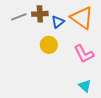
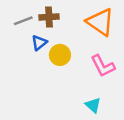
blue triangle: (58, 22) -> (39, 43), moved
cyan triangle: (85, 86) -> (93, 105), moved

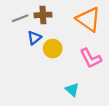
cyan triangle: (93, 105) -> (72, 90), moved

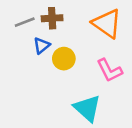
cyan triangle: (72, 90) -> (87, 108), size x1.6

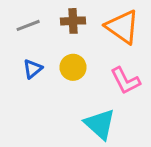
brown cross: (52, 18) -> (73, 21), moved
blue triangle: (42, 46) -> (33, 69), moved

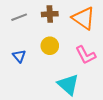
blue triangle: (33, 69) -> (19, 56), moved, turned -32

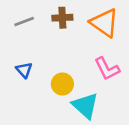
yellow circle: (50, 46) -> (62, 84), moved

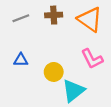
blue triangle: (24, 70) -> (21, 60), turned -48
cyan triangle: (85, 106) -> (73, 91), turned 40

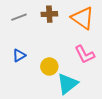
blue triangle: (21, 60) -> (19, 55), turned -32

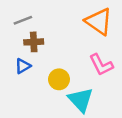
brown cross: (49, 14) -> (34, 42), moved
cyan triangle: (67, 84) -> (81, 100), turned -35

